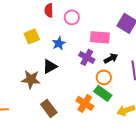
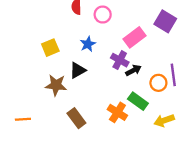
yellow square: (32, 36) -> (50, 48), moved
pink rectangle: (100, 37) -> (135, 37), turned -42
black arrow: (111, 58) -> (133, 70), moved
orange circle: (104, 77) -> (158, 83), moved

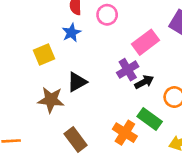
blue star: (88, 44) -> (71, 33), moved
purple cross: (120, 60) -> (128, 70), turned 30

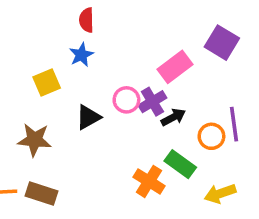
pink circle: (107, 15) -> (126, 100), moved
brown star: (51, 100) -> (34, 140), moved
brown rectangle: (76, 140) -> (41, 194), moved, turned -35

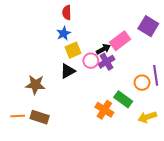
yellow square: (47, 83) -> (73, 50), moved
black arrow: (173, 117) -> (103, 49), moved

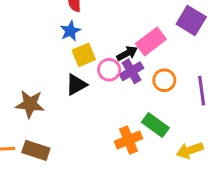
orange circle: (142, 83) -> (164, 80), moved
orange cross: (104, 110) -> (128, 140), turned 36

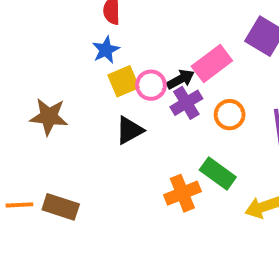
pink circle: (109, 70) -> (151, 85), moved
black triangle: (76, 85) -> (129, 130), moved
brown star: (30, 104) -> (49, 117), moved

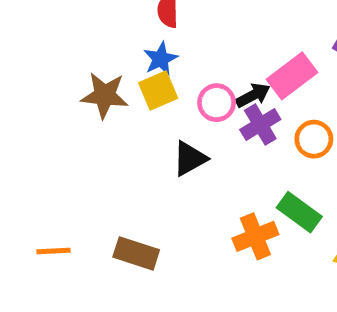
yellow square: (123, 81) -> (158, 90), moved
brown star: (49, 117) -> (105, 95), moved
brown rectangle: (61, 207) -> (136, 253), moved

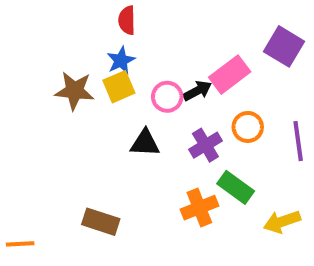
purple cross: (260, 125) -> (205, 145), moved
black triangle: (190, 159) -> (145, 143), turned 32
orange line: (54, 251) -> (20, 244), moved

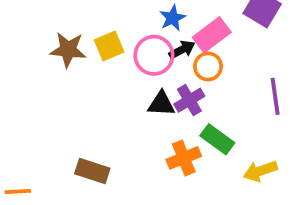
blue star: (121, 61) -> (173, 18), moved
pink circle: (167, 97) -> (154, 55), size x1.4
orange circle: (248, 127) -> (208, 66), moved
black triangle: (145, 143) -> (161, 104), moved

